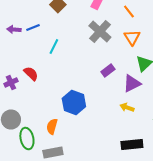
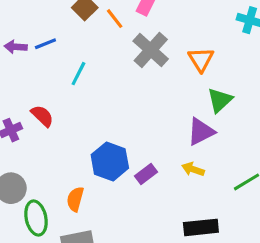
orange line: (129, 12) -> (115, 19), moved
purple rectangle: (108, 70) -> (146, 174), moved

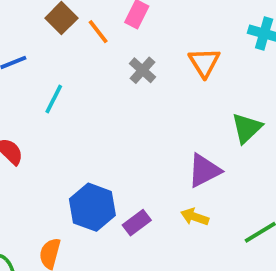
gray cross: (151, 50) -> (143, 70), size x0.6
orange triangle: (201, 59) -> (204, 62), moved
green triangle: (220, 100) -> (247, 128), moved

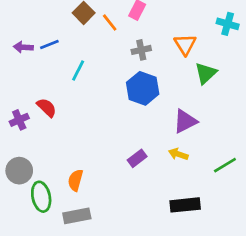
gray cross: (143, 70) -> (141, 50), turned 36
green triangle: (247, 128) -> (206, 73), moved
blue hexagon: (92, 207) -> (143, 88), moved

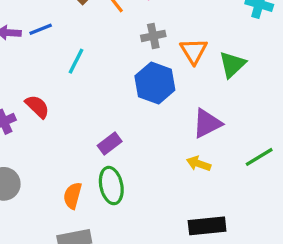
orange triangle: (185, 44) -> (194, 51), moved
purple rectangle: (137, 158) -> (110, 144), moved
green line: (225, 165) -> (259, 157), moved
green ellipse: (41, 197) -> (111, 186), moved

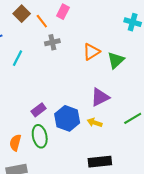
gray cross: (153, 36) -> (52, 42), moved
orange triangle: (194, 51) -> (91, 52), turned 30
blue hexagon: (155, 83) -> (67, 118), moved

